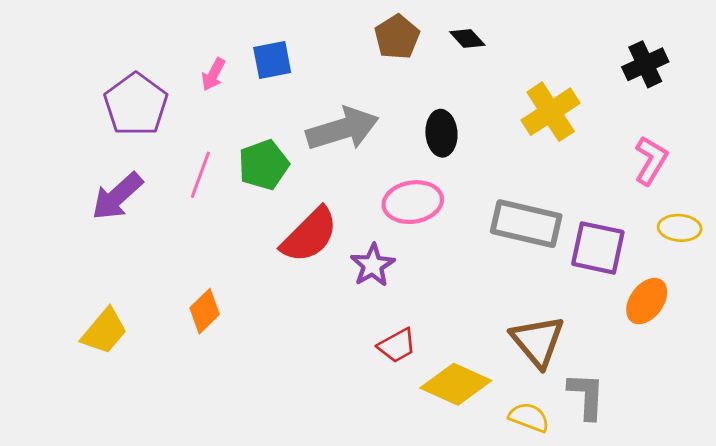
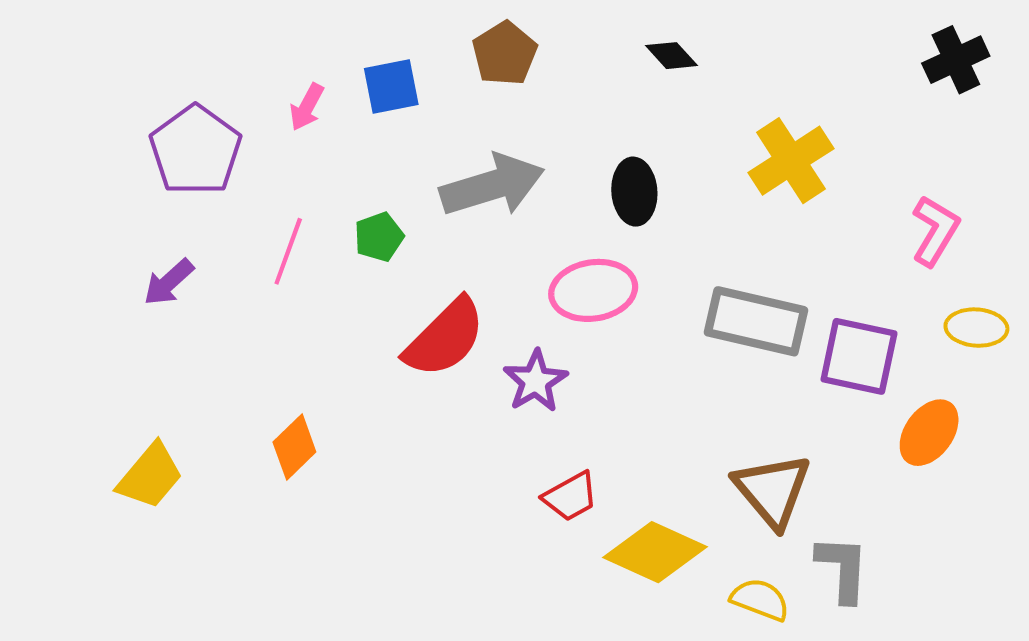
brown pentagon: (397, 37) -> (505, 53), moved
black cross: (645, 64) -> (956, 60), moved
green pentagon: (264, 165) -> (379, 237), size x0.7
purple arrow: (117, 196) -> (169, 282), size x0.7

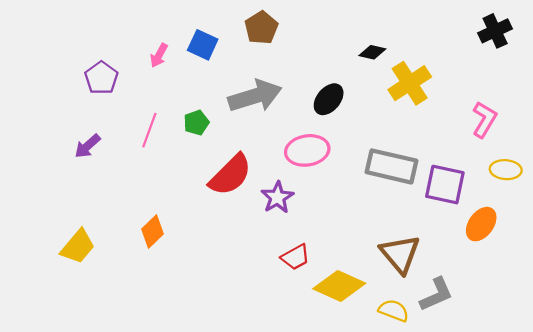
black diamond: (671, 56) -> (372, 52), moved, turned -35
blue square: (391, 86) -> (203, 45), turned 36
purple pentagon: (195, 150) -> (101, 78), size x0.7
black ellipse: (634, 192) -> (329, 99), turned 44
gray L-shape: (843, 569) -> (436, 294), turned 63

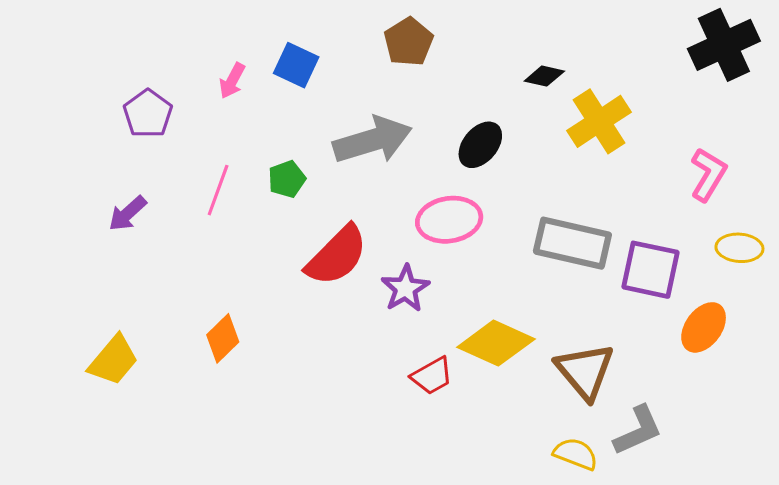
brown pentagon: (261, 28) -> (409, 42), moved
black cross: (495, 31) -> (724, 45), size x1.4
yellow diamond: (339, 286) -> (496, 343), moved

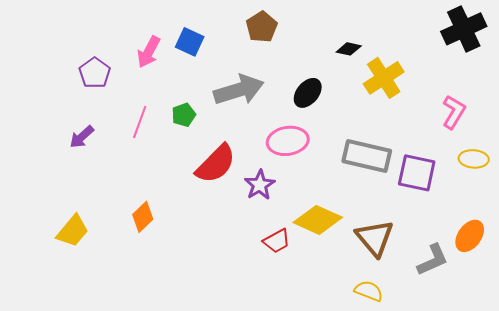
pink arrow: (232, 81) -> (149, 52), size x1.4
orange ellipse: (704, 327) -> (470, 236), moved
gray L-shape: (638, 430) -> (433, 260), moved

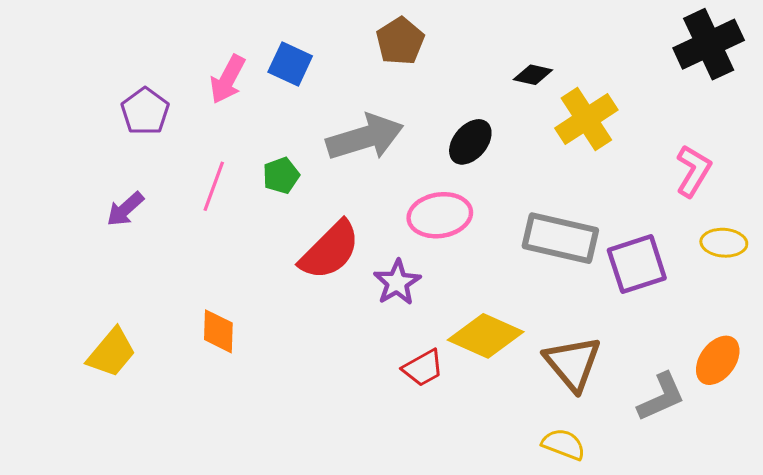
purple square: (417, 173) -> (637, 264), turned -30
orange diamond: (143, 217) -> (218, 331), turned -44

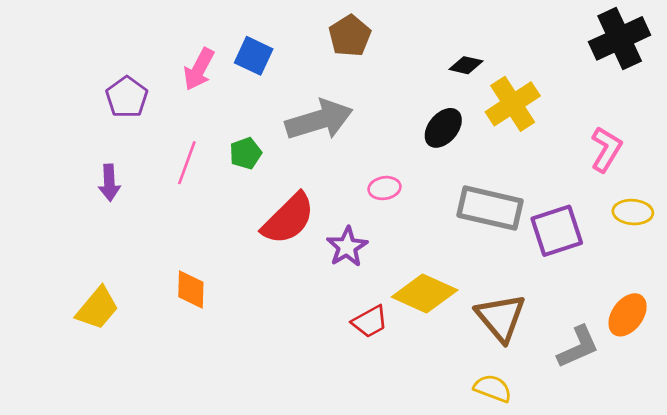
black ellipse: (470, 142) -> (443, 128), moved
purple arrow: (125, 209) -> (109, 183), turned -51
pink ellipse: (440, 215) -> (384, 188), size x0.6

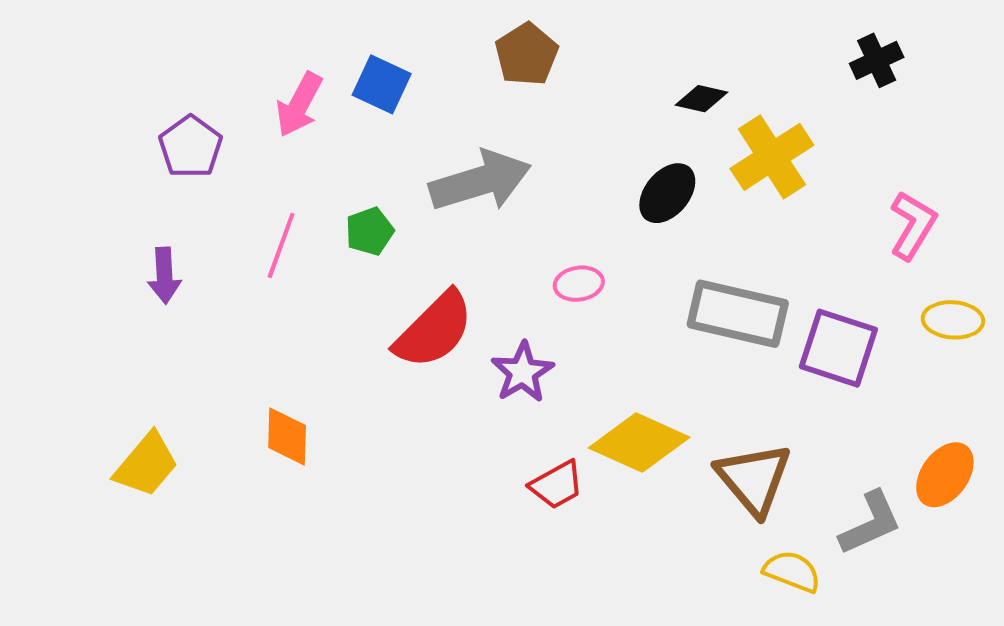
black cross: (620, 38) -> (877, 60), moved, size x0.6
purple square: (557, 231) -> (838, 348), turned 36
yellow semicircle: (493, 388) -> (792, 571), moved

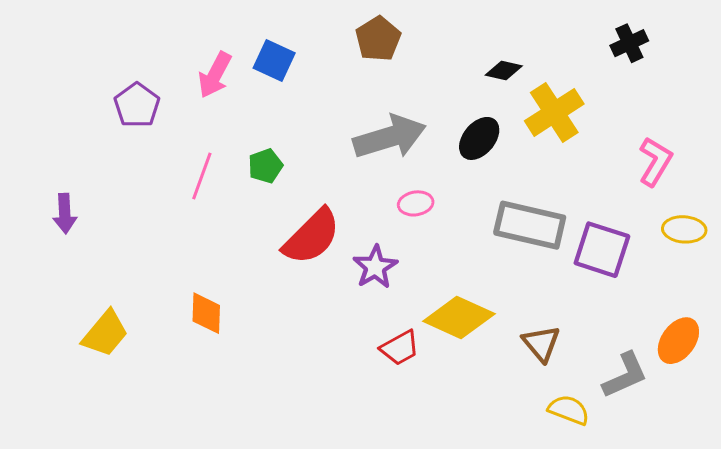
gray arrow: (480, 181) -> (390, 137), moved
purple arrow: (164, 276) -> (65, 214), moved
brown triangle: (754, 479) -> (541, 344), size x0.7

